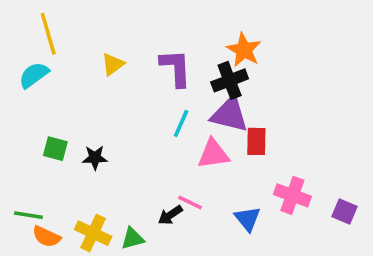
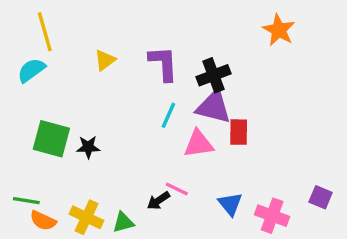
orange star: (244, 50) -> (279, 30), moved
green square: (55, 149) -> (51, 139), size x1.6
pink cross: (292, 195) -> (272, 216), moved

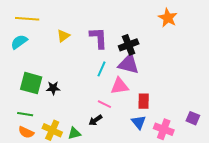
yellow line: (45, 32) -> (27, 19), turned -70
red rectangle: (239, 132) -> (144, 101), moved
pink line: (177, 189) -> (104, 104), moved
green line: (26, 201) -> (25, 114), moved

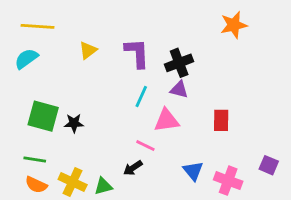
orange star: (168, 18) -> (234, 25), turned 30
purple triangle: (129, 64) -> (179, 89), size x0.6
red rectangle: (144, 101) -> (221, 120), moved

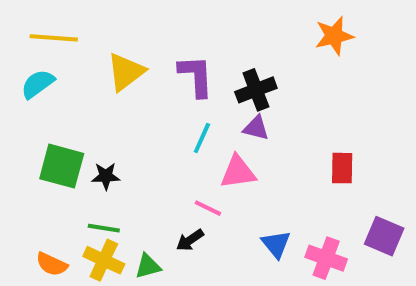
yellow triangle: (88, 50) -> (126, 72), size x1.5
red rectangle: (221, 120) -> (342, 168), moved
green line: (35, 160) -> (104, 228), moved
purple square: (269, 165) -> (384, 236), size x1.4

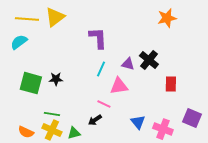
yellow triangle: (126, 72) -> (55, 17), moved
black cross: (256, 90) -> (149, 60), moved, turned -30
black star: (106, 176) -> (56, 79), moved

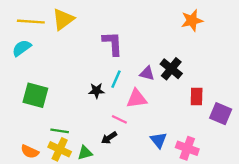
black star: (56, 79) -> (96, 91), moved
purple square: (192, 118) -> (221, 114), moved

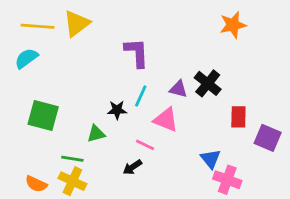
pink triangle: (137, 99) -> (166, 120), turned 30
blue triangle: (159, 140) -> (211, 159), moved
green triangle: (85, 153) -> (96, 134), moved

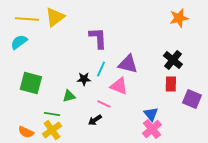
orange star: (233, 25) -> (179, 18), moved
black cross: (208, 83) -> (173, 60), moved
purple triangle: (178, 89) -> (128, 64), size x1.5
pink cross: (227, 180) -> (152, 129), moved, turned 30
yellow cross: (72, 181) -> (52, 130), turned 30

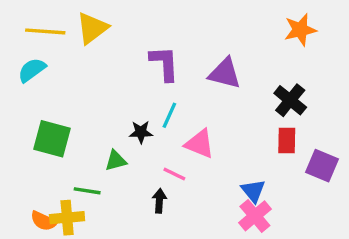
purple triangle: (128, 64) -> (225, 73), moved
black arrow: (95, 120) -> (159, 201), turned 128
yellow cross: (52, 130) -> (67, 218), moved, turned 30

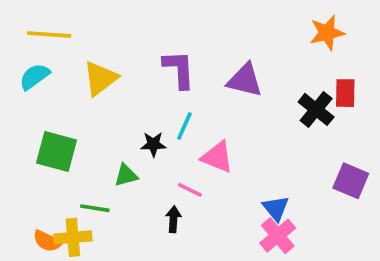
yellow triangle: (92, 28) -> (100, 78), moved
red rectangle: (287, 140) -> (345, 93), moved

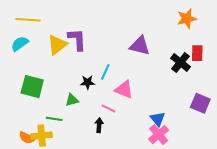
purple L-shape: (179, 69) -> (77, 40), moved

